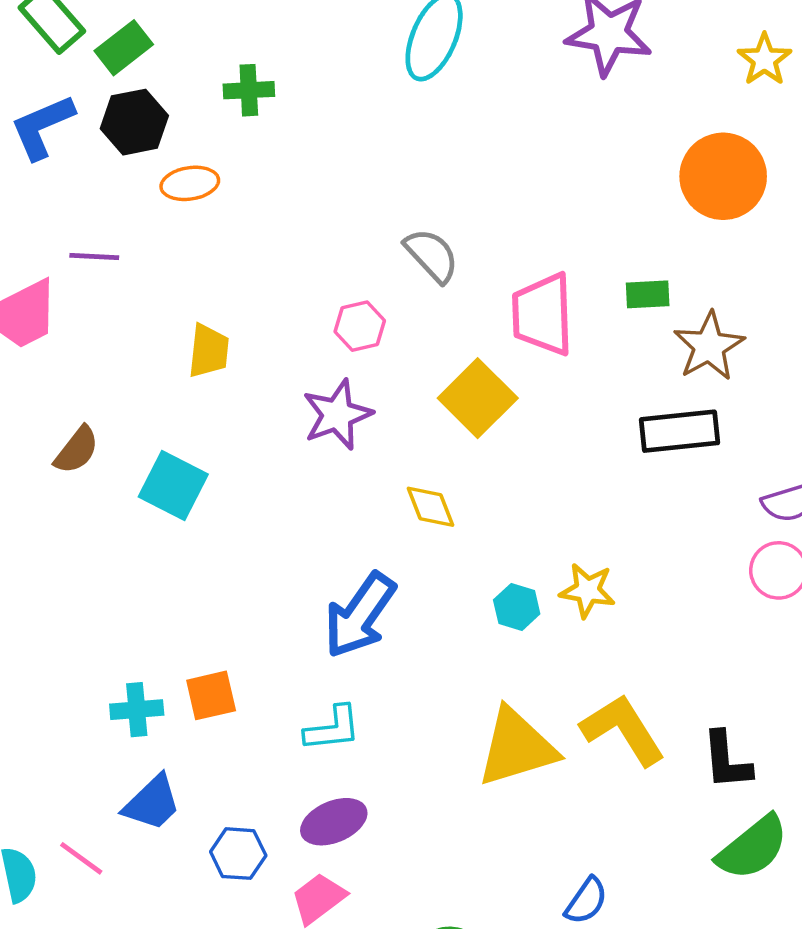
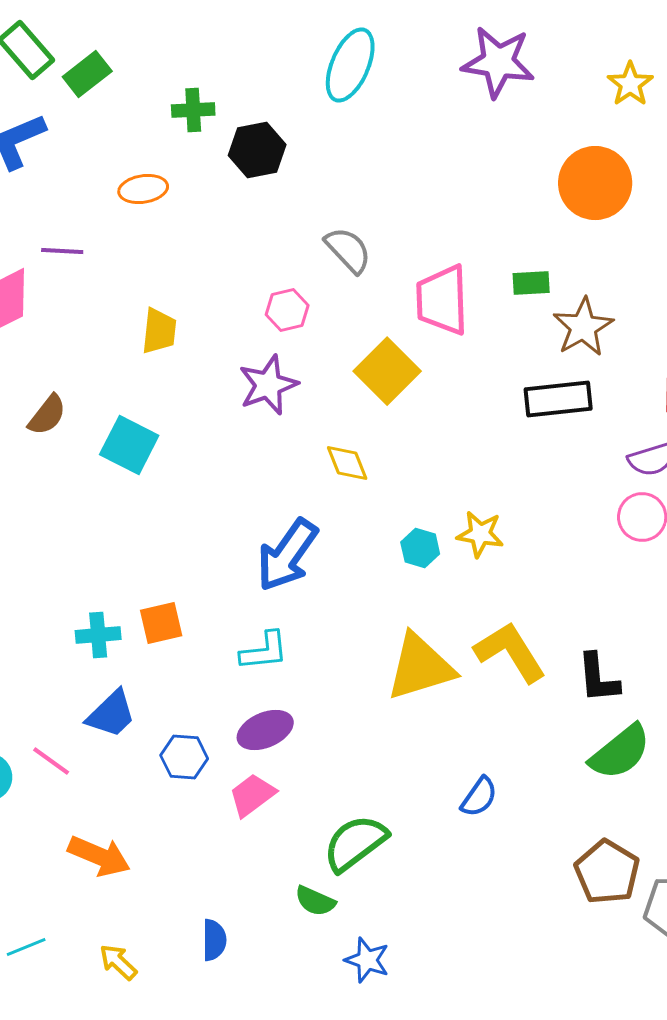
black hexagon: (134, 122) -> (257, 150), moved

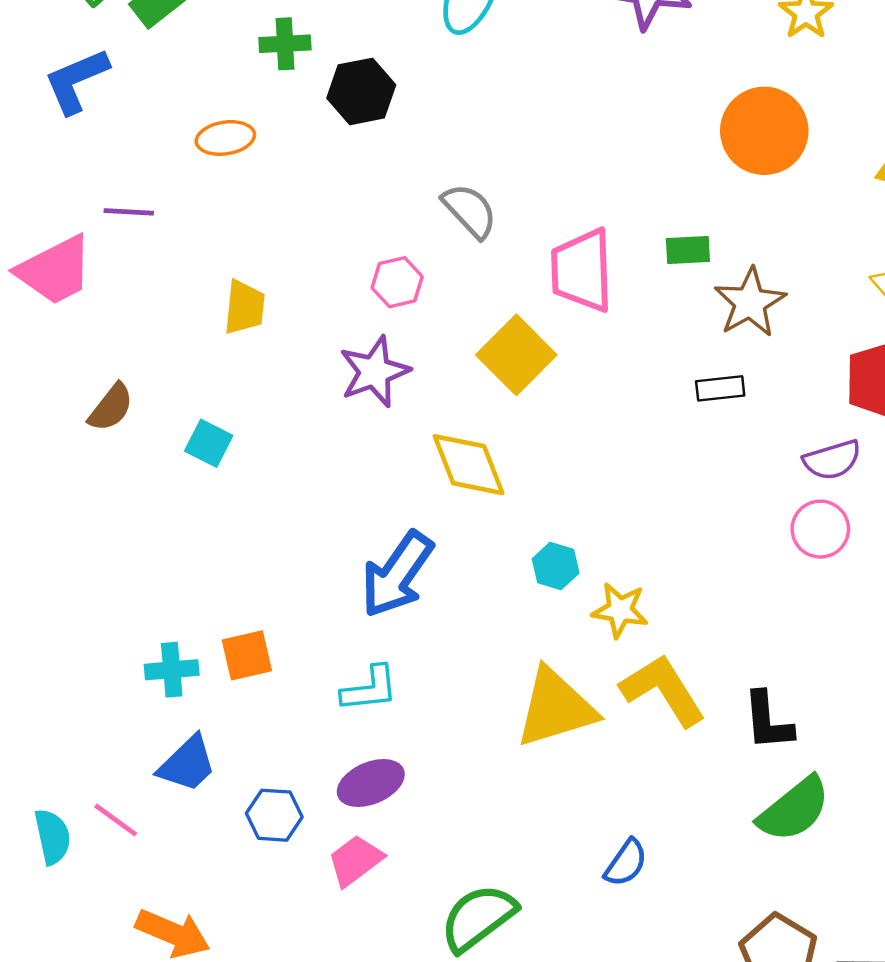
black rectangle: (558, 399) -> (720, 388), size x0.6
cyan square: (129, 445) -> (209, 443), size x0.7
yellow diamond: (347, 463) -> (469, 465), size x1.5
yellow star: (480, 534) -> (620, 610), moved

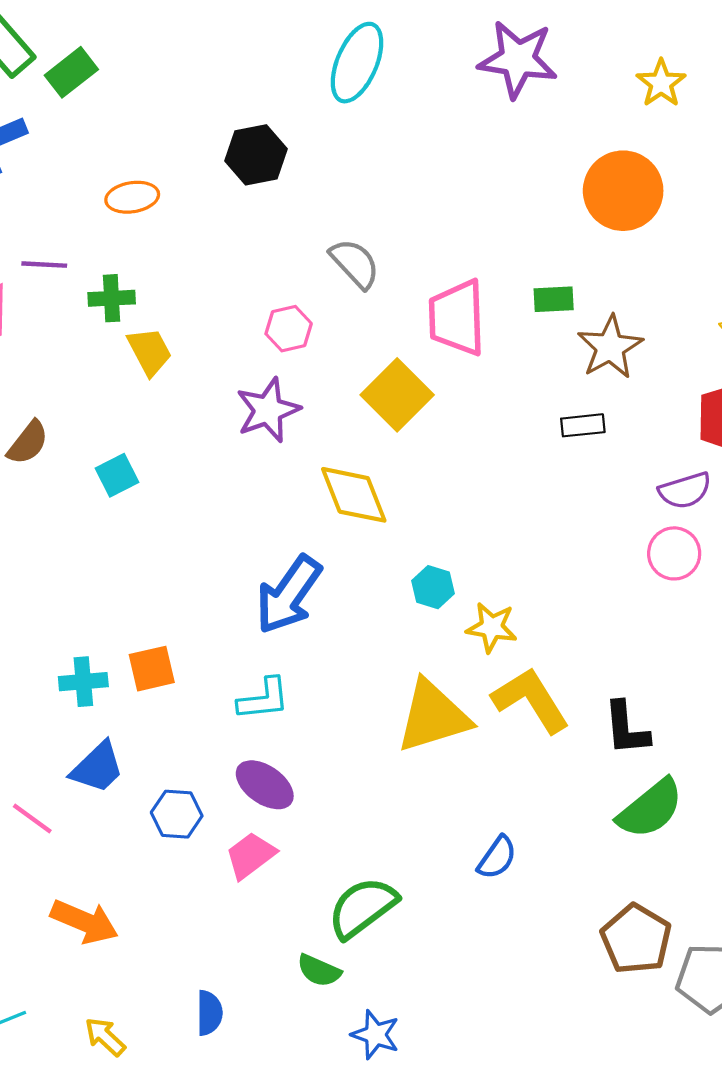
green cross: (285, 44) -> (112, 298), moved
yellow trapezoid: (244, 307) -> (150, 351), turned -34
cyan square: (209, 443) -> (117, 475), turned 36
purple ellipse: (371, 783) -> (265, 785), turned 58

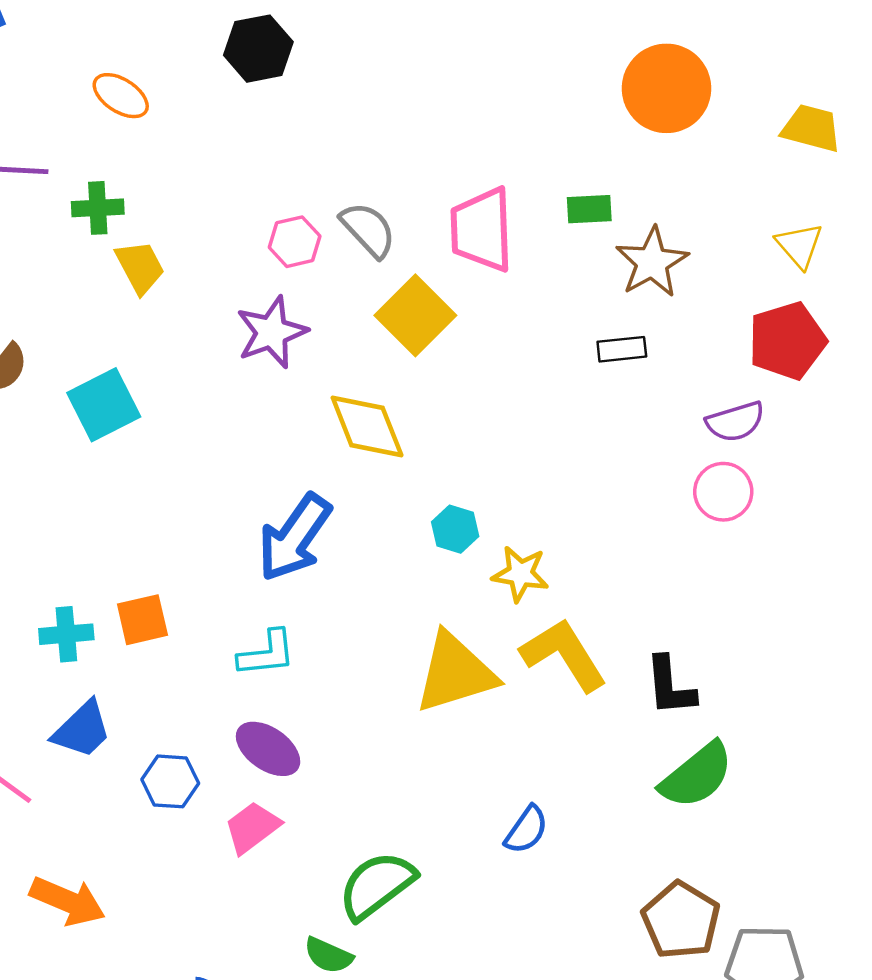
orange ellipse: (132, 197) -> (121, 96), turned 42
gray semicircle: (355, 263) -> (368, 230), moved
cyan square: (117, 475) -> (104, 405), size x1.5

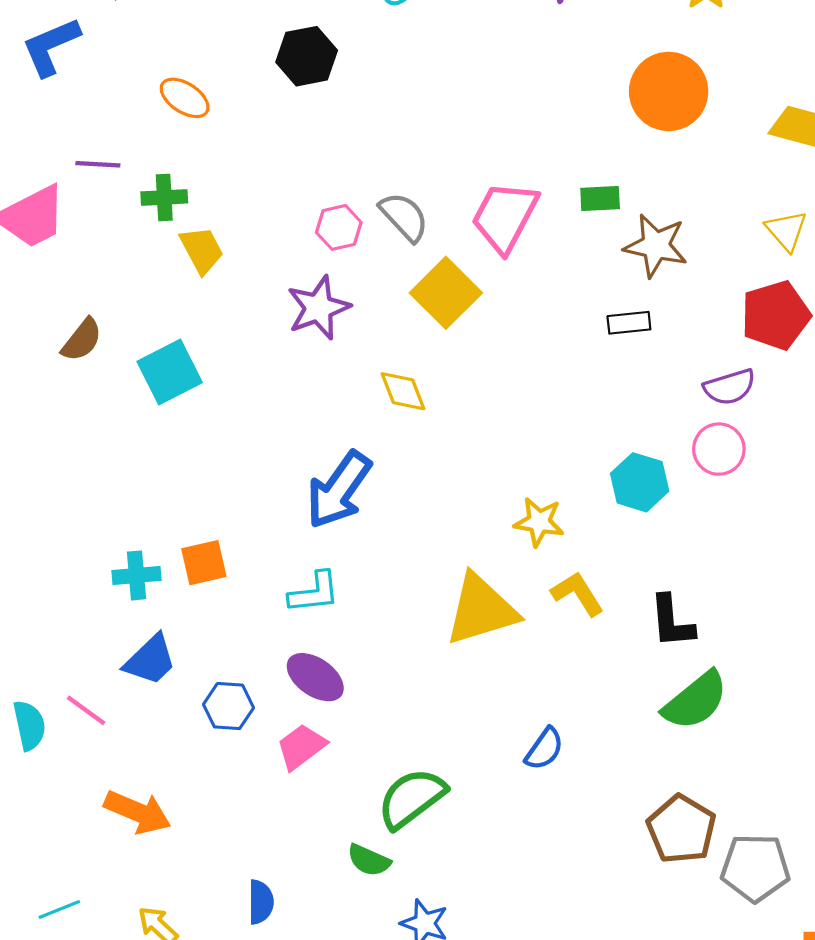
pink trapezoid: (482, 230) -> (505, 217), turned 30
brown star: (652, 262) -> (656, 246), turned -30
yellow diamond: (367, 426) -> (403, 391), size x0.7
cyan hexagon: (455, 529) -> (640, 482), moved, size x1.4
yellow L-shape: (564, 655) -> (578, 594), size x0.7

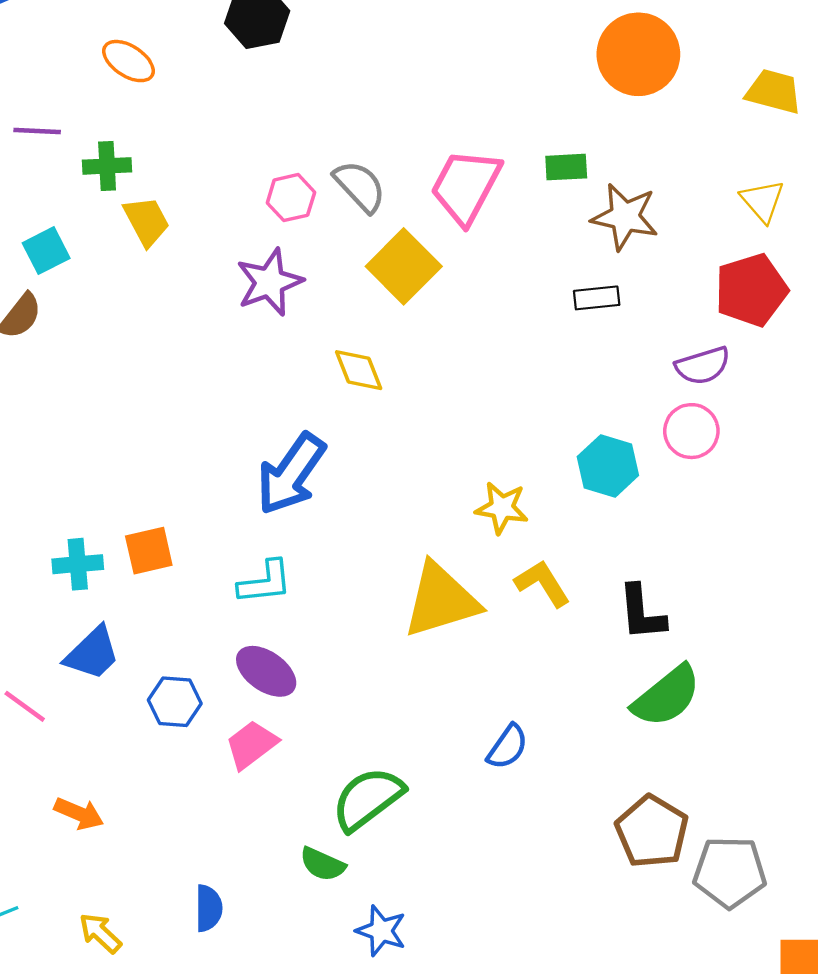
cyan square: (170, 372) -> (46, 251), moved, size x0.7
orange arrow: (138, 812) -> (79, 813), size x0.7

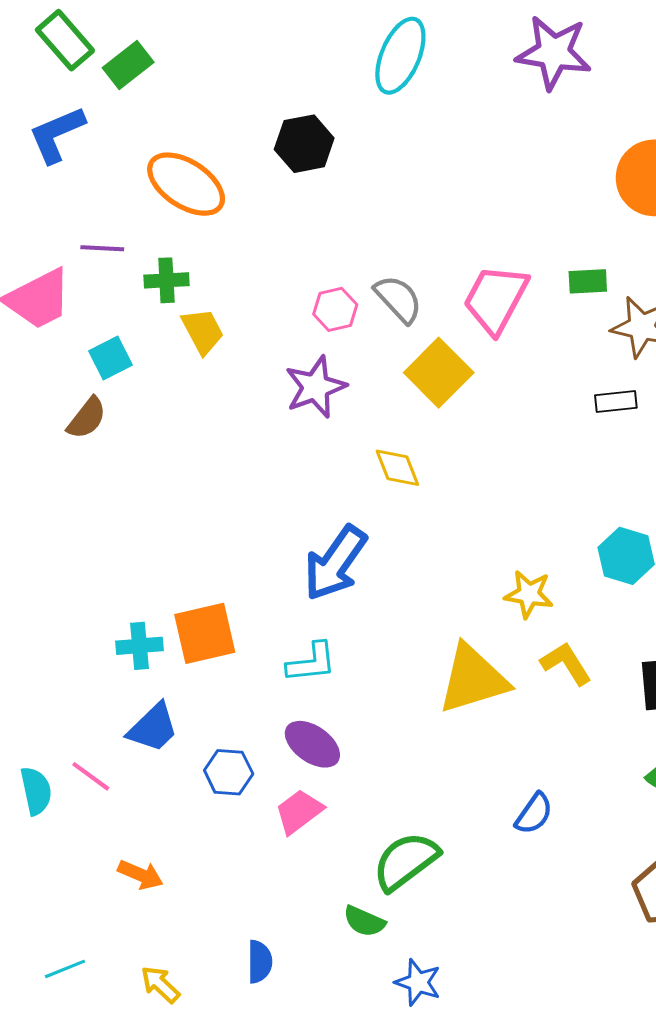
orange ellipse: (129, 61) -> (186, 184), size x1.6
orange square: (149, 551) -> (205, 633), size x1.4

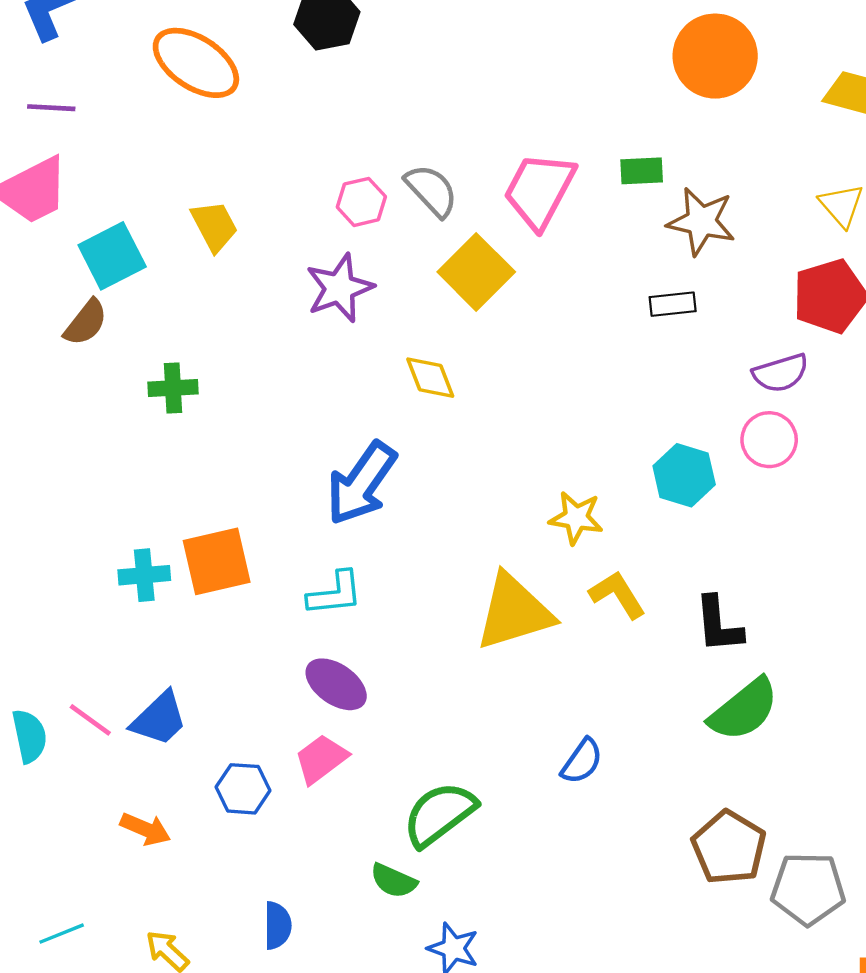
purple line: (102, 248) -> (51, 108), moved
green cross: (166, 280) -> (173, 388), moved
cyan square: (111, 358) -> (112, 256), size x1.4
blue trapezoid: (153, 728) -> (159, 719), moved
blue hexagon: (229, 772) -> (243, 789), moved

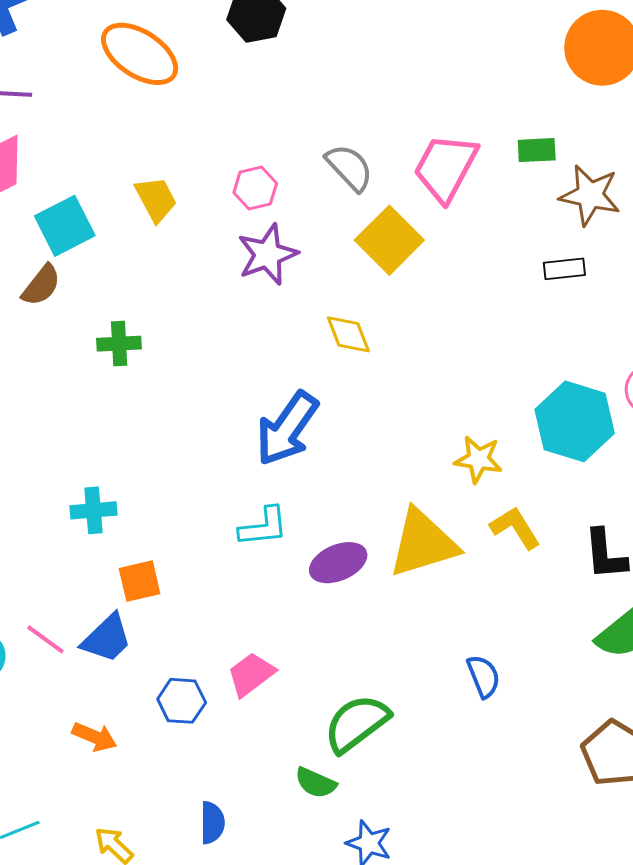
pink hexagon: (361, 202) -> (255, 188), moved
cyan hexagon: (684, 475) -> (575, 421), size x1.4
orange square: (217, 561) -> (140, 581), moved, size x0.7
purple ellipse: (336, 684) -> (338, 563), moved, turned -58
blue semicircle: (582, 761) -> (484, 676), turned -57

